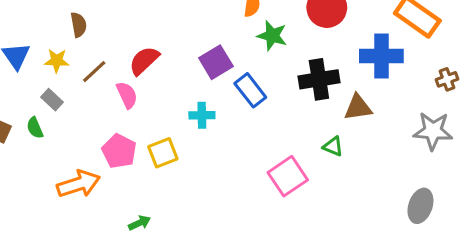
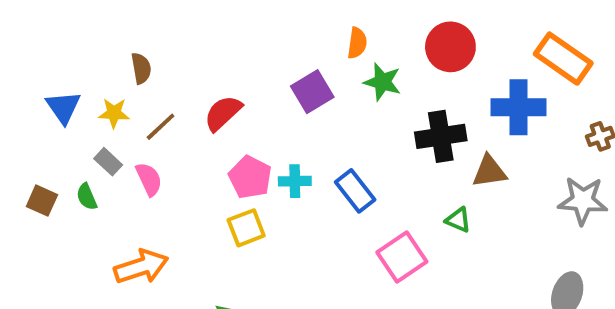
purple square: (216, 62) -> (312, 92), moved
blue rectangle: (250, 90) -> (355, 191), moved
pink semicircle: (127, 95) -> (149, 179), moved
pink pentagon: (119, 151) -> (250, 177), moved

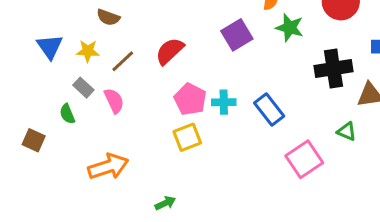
brown semicircle: (141, 68) -> (108, 17), turned 120
brown square: (42, 201) -> (34, 140), moved

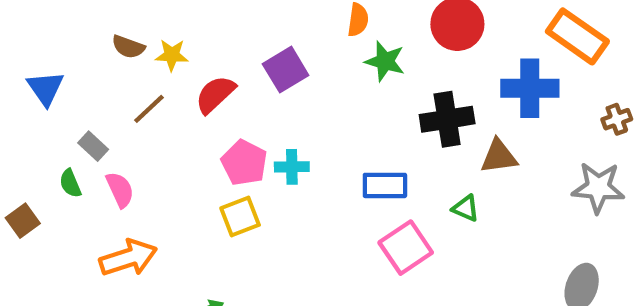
purple square: (237, 35) -> (286, 70), moved
yellow star: (88, 51) -> (172, 55), moved
pink semicircle: (114, 101) -> (120, 190), moved
blue rectangle: (269, 110) -> (385, 185), moved, turned -52
brown square: (34, 140) -> (23, 221), turned 30

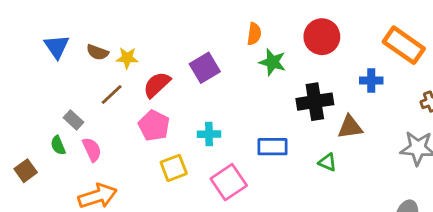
blue triangle: (45, 88) -> (57, 47), moved
blue cross: (530, 88) -> (371, 80), size x0.6
pink pentagon: (244, 163) -> (154, 126), moved
pink square: (406, 248) -> (229, 182), moved

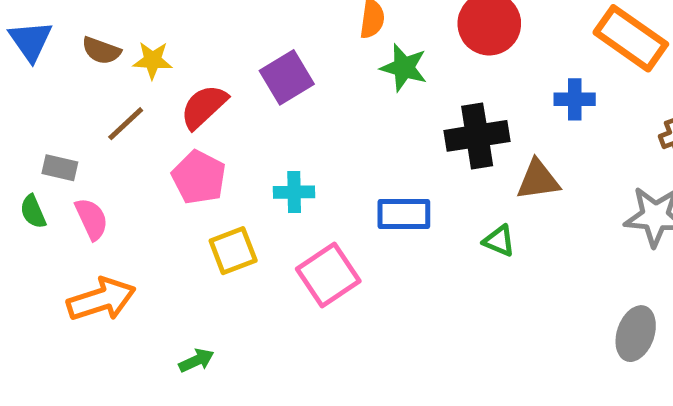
gray rectangle: (74, 120) -> (60, 168), turned -30

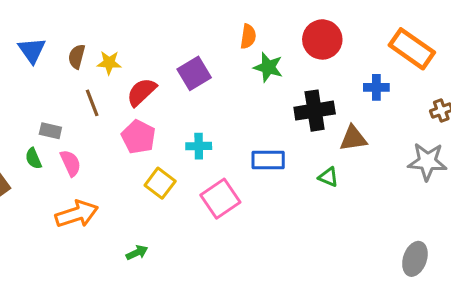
brown semicircle: (101, 51) -> (77, 56), turned 85
brown line: (126, 124) -> (92, 103), turned -68
yellow square: (233, 251) -> (160, 183), turned -32
gray ellipse: (636, 334) -> (415, 259), moved

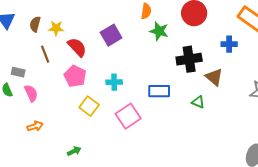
red semicircle: (142, 92) -> (77, 47), turned 90
brown triangle: (353, 138) -> (214, 77), turned 48
orange arrow: (77, 214) -> (35, 126), size x0.6

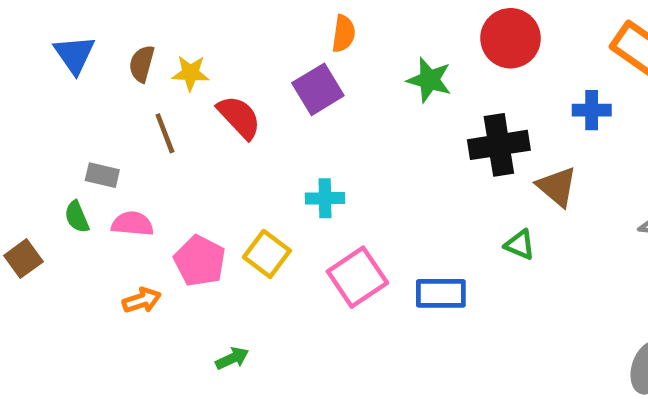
orange semicircle: (146, 11) -> (344, 34), moved
pink pentagon: (75, 76) -> (200, 261), moved
blue rectangle: (159, 91) -> (441, 293), moved
pink semicircle: (31, 93) -> (132, 224), turned -60

